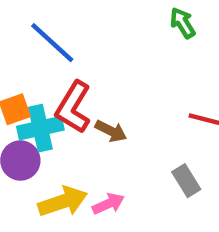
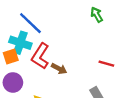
cyan cross: (40, 128) -> (20, 43), moved, turned 30

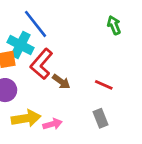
red line: (106, 64) -> (104, 85), moved

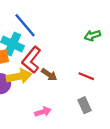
green arrow: (114, 25) -> (92, 35), moved, turned -84
yellow arrow: (26, 118) -> (19, 76), moved

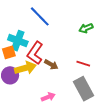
blue line: (25, 25) -> (40, 16), moved
gray rectangle: (84, 105) -> (84, 89), size x1.6

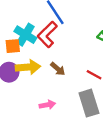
red L-shape: (35, 53) -> (47, 34), moved

